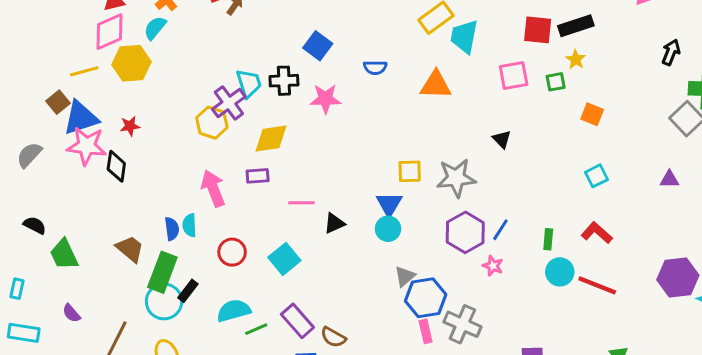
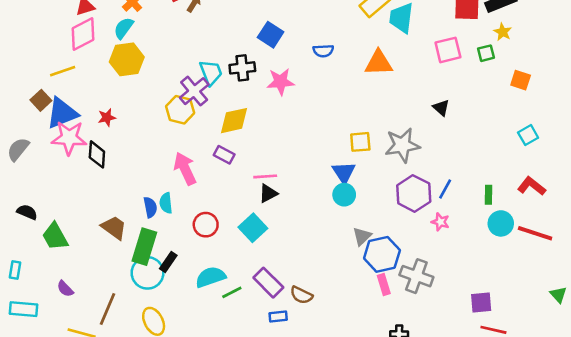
yellow hexagon: (131, 63) -> (127, 59), moved
purple rectangle: (258, 176) -> (224, 155), turned 36
black triangle: (334, 223) -> (268, 193), moved

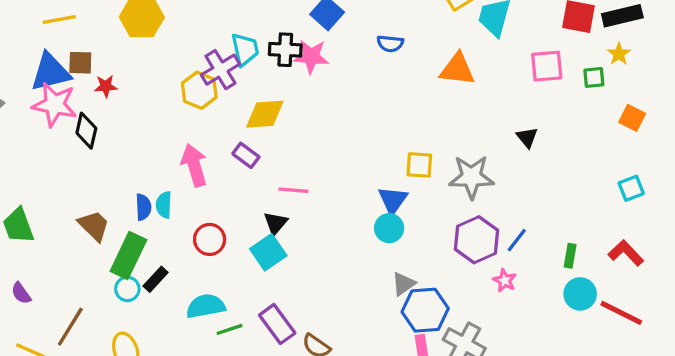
pink star: (281, 82) -> (311, 57), moved
brown square: (41, 100) -> (80, 63), moved, turned 36
black triangle: (268, 193) -> (276, 223), moved, turned -30
cyan circle: (147, 273) -> (127, 289), size x0.6

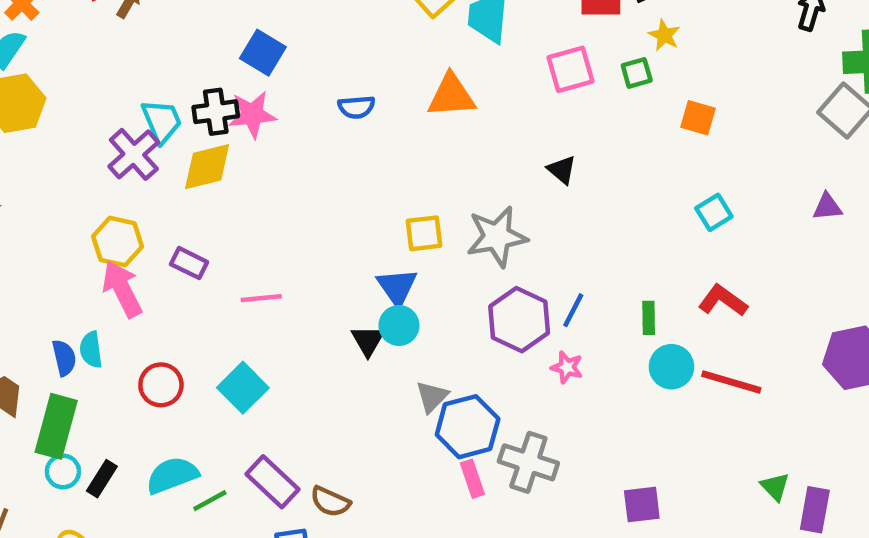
blue semicircle: (390, 44) -> (356, 107), moved
yellow hexagon: (199, 90) -> (118, 242), moved
yellow diamond: (265, 114) -> (207, 167), moved
black triangle: (276, 223) -> (368, 341), moved
black rectangle: (156, 279) -> (102, 479), moved

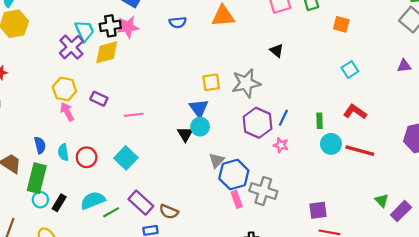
pink arrow: (122, 289) -> (67, 112), size x0.7
cyan semicircle: (91, 350) -> (63, 152), moved
purple rectangle: (815, 510) -> (401, 211), turned 36

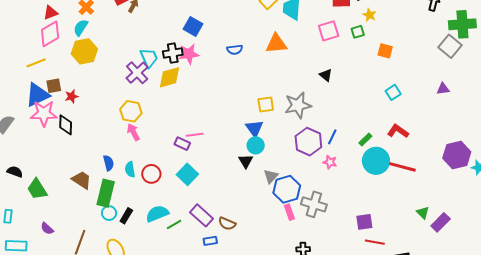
purple rectangle: (99, 99) -> (182, 144), moved
green rectangle: (320, 121) -> (365, 140), turned 48
black triangle: (185, 134) -> (246, 161), moved
cyan circle: (331, 144) -> (376, 161), size x1.4

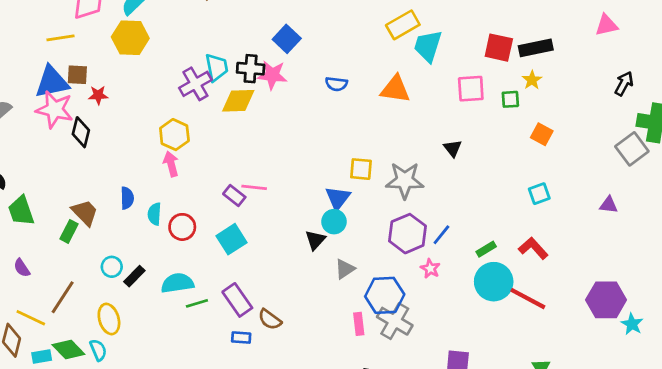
blue hexagon: (287, 189) -> (385, 295), moved
green rectangle: (106, 193) -> (69, 231), moved, size x0.6

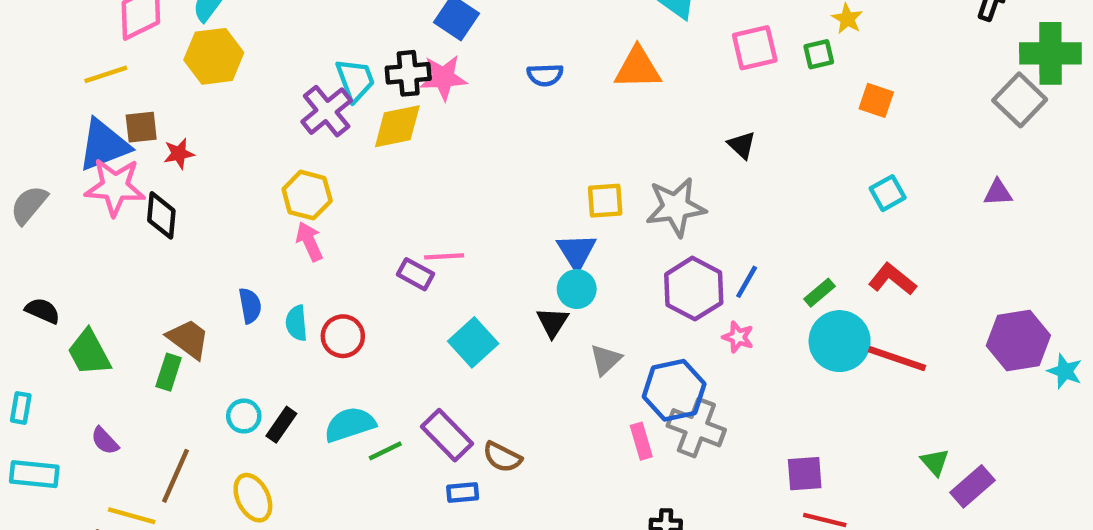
cyan square: (231, 239) -> (473, 342), moved

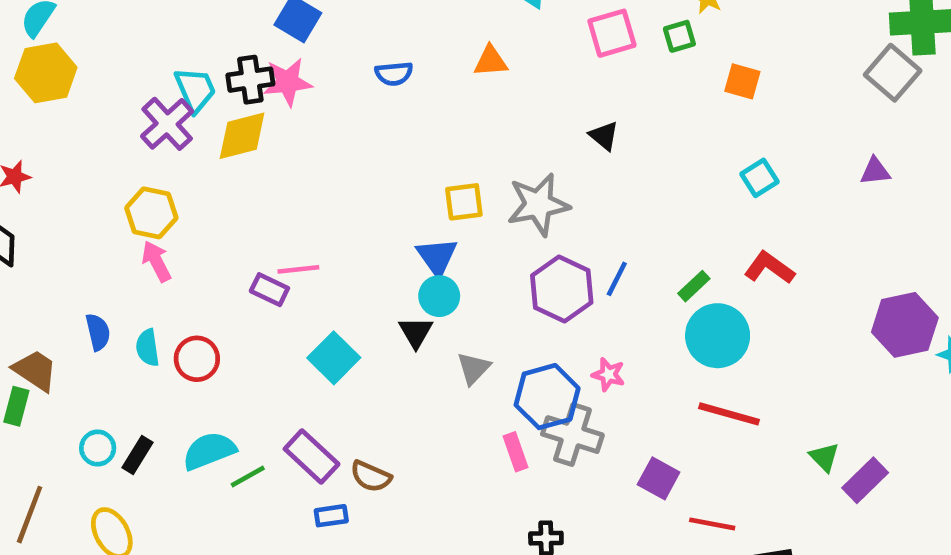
orange triangle: (638, 68) -> (491, 61), size x0.7
pink star: (738, 337) -> (608, 374), moved
red line: (897, 359) -> (729, 414), moved
purple square: (805, 474) -> (659, 478), moved, turned 36

